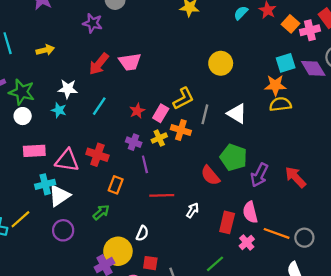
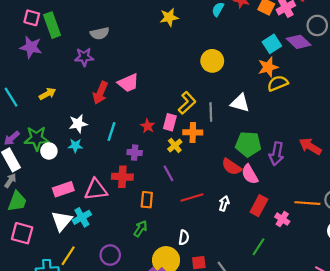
white circle: (23, 116) -> (49, 151), moved
purple cross: (134, 142) -> (135, 153), moved
white triangle: (59, 196) -> (62, 221), moved
pink semicircle: (250, 212) -> (250, 174), moved
red rectangle: (227, 222) -> (259, 206), turned 30

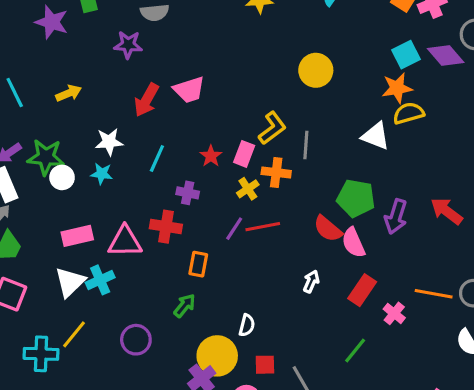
white triangle: (240, 103) -> (376, 136), moved
purple line: (168, 173) -> (234, 229), turned 56
red line: (192, 198) -> (263, 227), moved

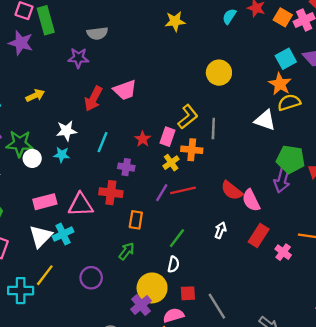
orange star: (397, 88) -> (280, 84), turned -30
green pentagon: (356, 198) -> (291, 159), moved
green line: (355, 351) -> (177, 238), moved

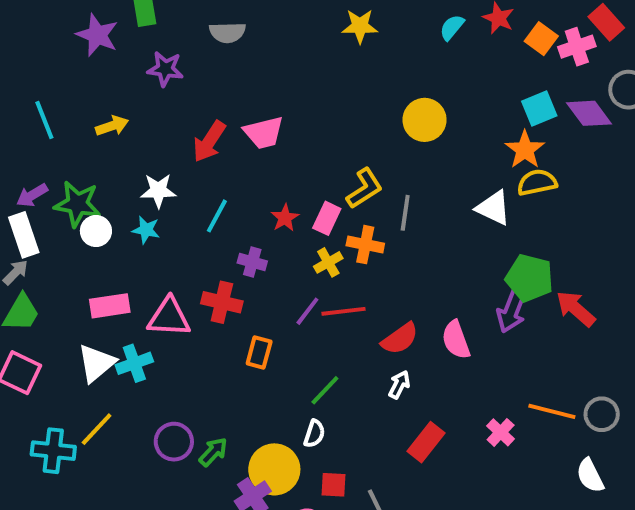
purple star: (78, 58) -> (165, 69), moved
red semicircle: (232, 191) -> (400, 339), moved, turned -80
red rectangle: (259, 235) -> (426, 442), moved
green arrow: (127, 251) -> (213, 452), moved

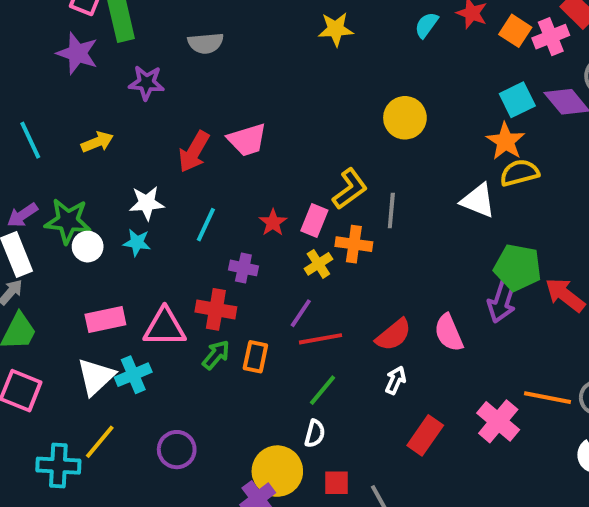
red line: (343, 311) -> (321, 339), moved
pink cross: (501, 432) -> (498, 421), size x1.5
green arrow: (213, 452) -> (216, 355), moved

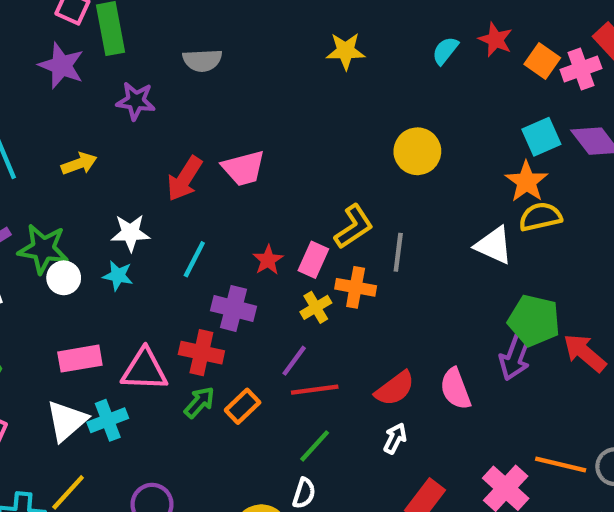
purple cross: (243, 268) -> (234, 308), size x1.4
orange rectangle: (255, 357) -> (243, 406), turned 32

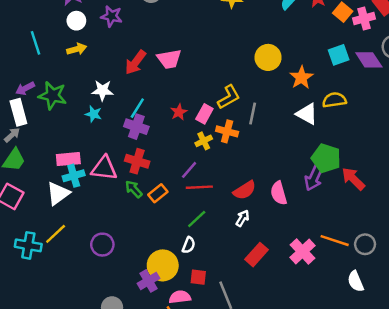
orange star: (527, 182) -> (301, 77), moved
white circle: (64, 278) -> (76, 21), moved
purple cross: (234, 308) -> (136, 127), moved
green arrow: (199, 402) -> (134, 189), turned -90
cyan cross: (108, 420) -> (74, 176), moved

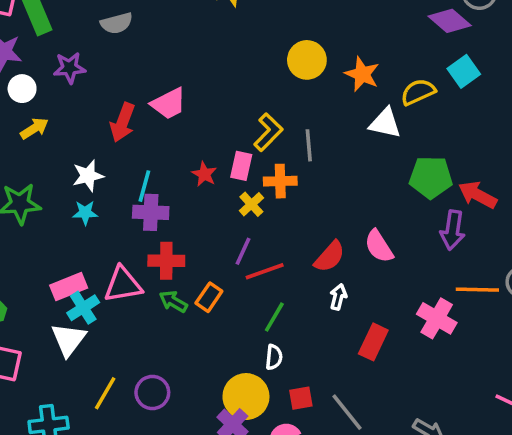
cyan square: (339, 55) -> (464, 71), moved
purple arrow: (314, 178) -> (453, 230), moved
yellow line: (56, 234) -> (105, 393), moved

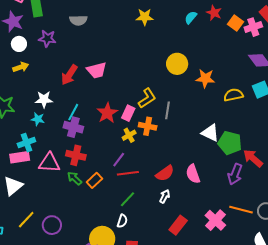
orange star: (362, 74) -> (205, 78), turned -30
white triangle: (385, 123) -> (210, 133), moved
red star: (204, 174) -> (107, 113), size x1.5
cyan cross: (83, 308) -> (26, 143), moved

